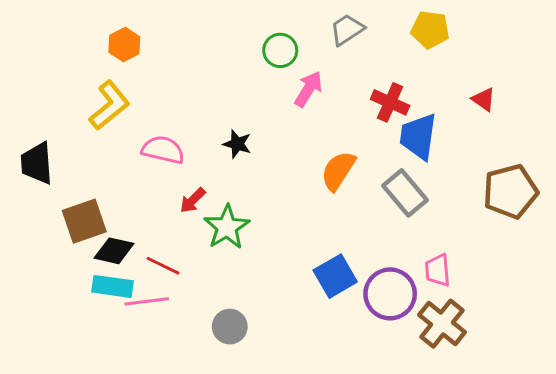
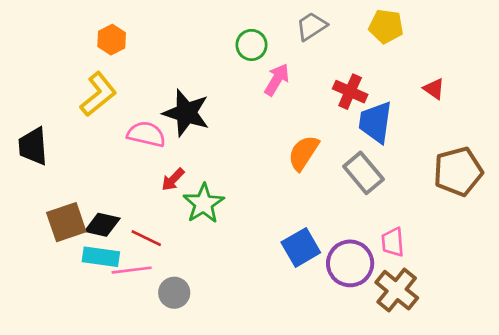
black star: (237, 144) -> (186, 113), moved, size x1.8
brown square: (84, 221) -> (66, 222), moved
gray circle: (230, 327) -> (174, 293), moved

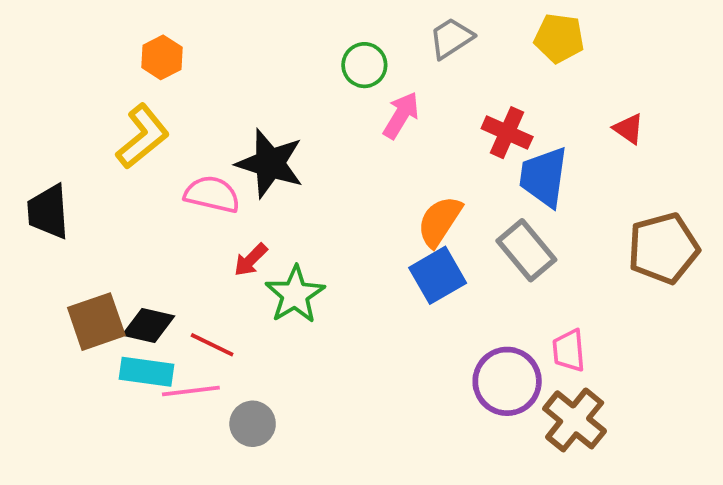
blue square: (301, 247) -> (438, 275), moved

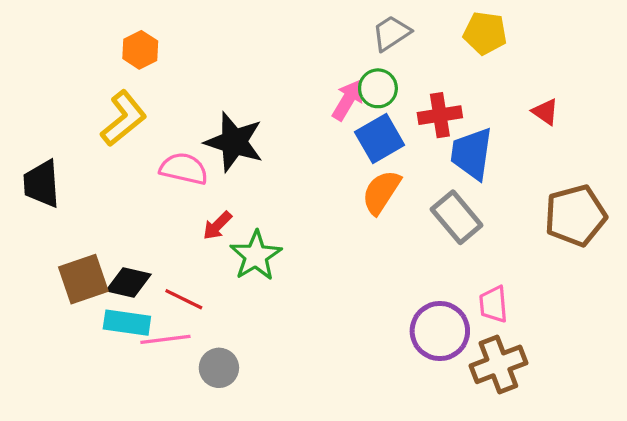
green circle: (364, 65) -> (378, 88), moved
red cross: (507, 133) -> (440, 115), turned -33
blue square: (438, 275) -> (380, 139), moved
brown cross: (575, 420) -> (498, 364), turned 30

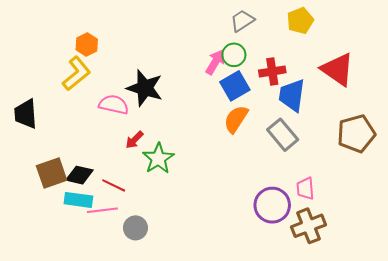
yellow pentagon: (485, 33) -> (300, 21), turned -30
orange hexagon: (140, 50) -> (87, 45), moved
red triangle: (545, 112) -> (337, 69), size x2.0

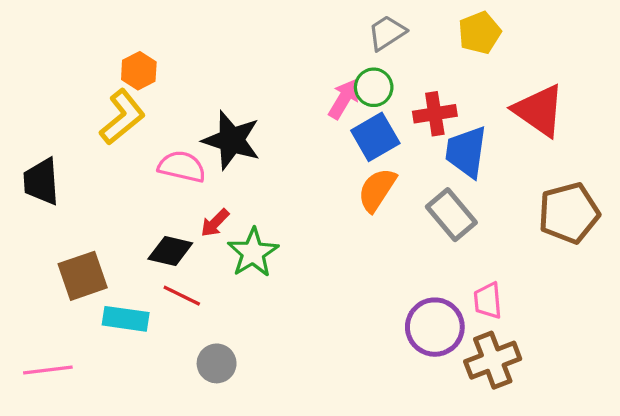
black diamond: (80, 175) -> (170, 251), moved
pink line: (102, 210) -> (48, 370), moved

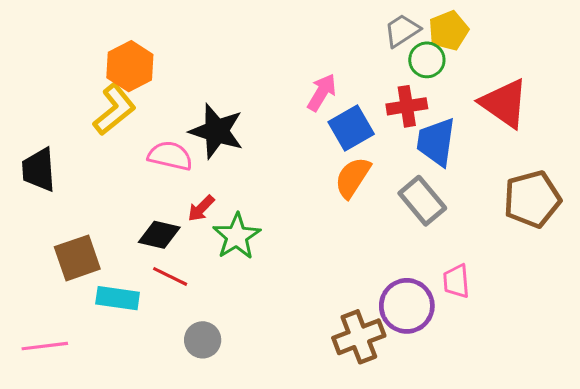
gray trapezoid: (387, 33) -> (402, 31), moved
orange hexagon: (139, 71) -> (130, 66), size x1.4
green circle: (374, 87) -> (427, 60), moved
brown cross: (493, 360) -> (359, 337), moved

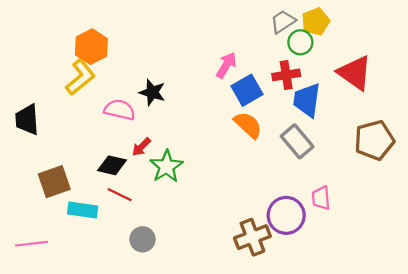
black star: (217, 131) -> (152, 92), size x0.7
orange semicircle: (353, 177) -> (248, 125), turned 100

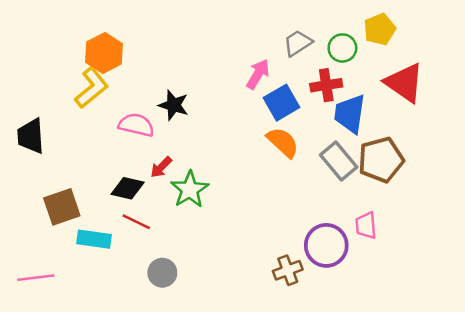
gray trapezoid: (283, 22) -> (298, 43), moved
yellow pentagon: (316, 22) -> (380, 29), moved
brown pentagon: (374, 140) -> (381, 160), moved
brown cross: (252, 237) -> (288, 270), size x0.7

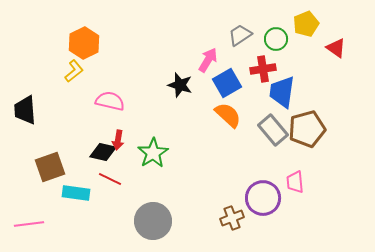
red triangle: (404, 83) -> (336, 48), moved, size x0.6
yellow L-shape: (92, 88) -> (74, 71), size x0.7
black star: (174, 105) -> (180, 85), moved
red arrow: (161, 167) -> (118, 140), moved, turned -36
gray circle: (162, 273) -> (153, 221), moved, size x1.6

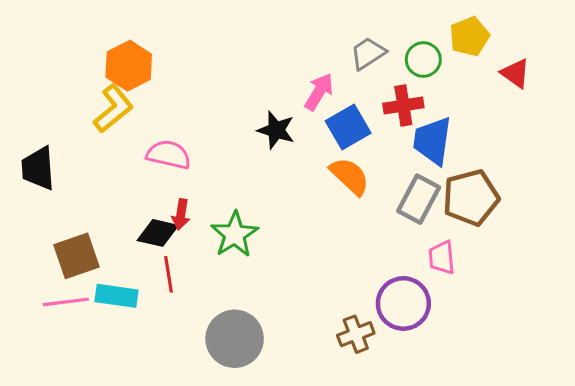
yellow L-shape: (74, 71) -> (113, 109), size x1.4
gray rectangle: (273, 130) -> (419, 199), turned 68
red line: (110, 179) -> (169, 274), turned 55
pink trapezoid: (295, 182) -> (442, 257), moved
pink line: (29, 224) -> (66, 302), moved

